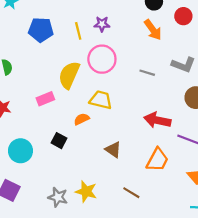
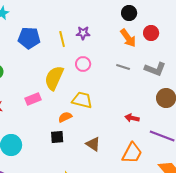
red circle: (183, 16) -> (151, 33), moved
pink circle: (102, 59) -> (83, 64), size x0.6
gray line: (147, 73) -> (123, 67), moved
red arrow: (157, 120) -> (132, 118), size x0.6
black square: (59, 141) -> (57, 137), moved, turned -32

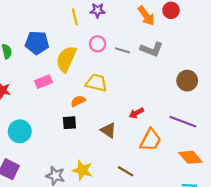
blue pentagon: (29, 38) -> (37, 43), moved
gray line: (123, 67) -> (122, 50), moved
gray L-shape: (155, 69) -> (152, 49), moved
red arrow: (132, 118) -> (136, 113), moved, turned -40

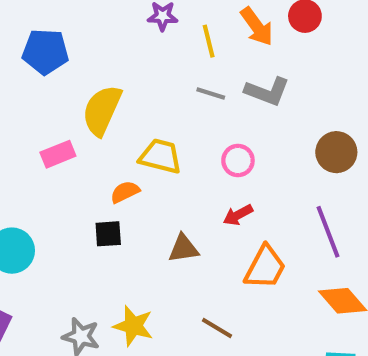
yellow line: (75, 17) -> (209, 41), moved
blue pentagon: (37, 43) -> (45, 52), moved
pink circle: (98, 44) -> (238, 160), moved
purple line: (183, 122) -> (328, 232), turned 48
brown triangle: (108, 130) -> (184, 248), turned -42

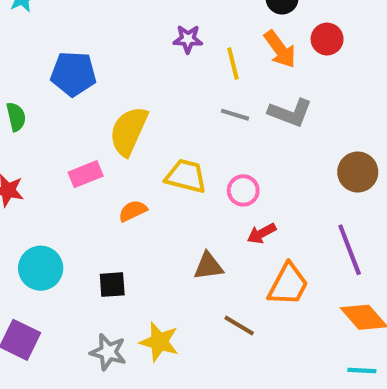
pink circle: (238, 160) -> (243, 190), moved
orange semicircle: (125, 192) -> (133, 211), moved
black square: (108, 234) -> (112, 285), moved
brown line: (217, 328) -> (239, 325), moved

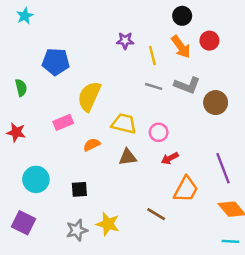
brown circle: (358, 172) -> (216, 103), moved
brown triangle: (208, 266) -> (128, 157), moved
gray star: (108, 352) -> (77, 230), turned -30

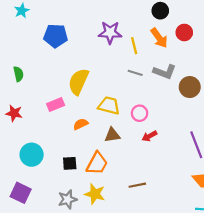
purple star: (125, 41) -> (110, 32), size x1.5
blue pentagon: (56, 62) -> (56, 36), moved
orange trapezoid: (186, 189) -> (97, 163), moved
brown line: (156, 214) -> (137, 185), turned -42

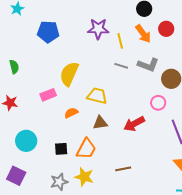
pink circle: (140, 113) -> (158, 103), moved
red arrow: (149, 136) -> (134, 124), size x1.5

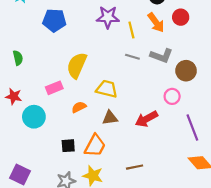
cyan circle: (26, 141) -> (34, 117), moved

